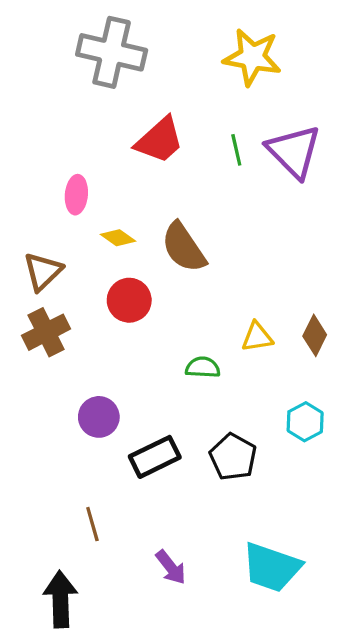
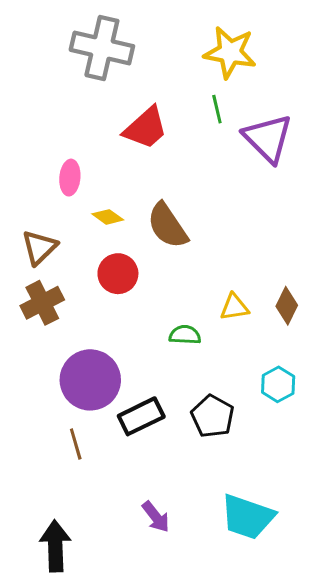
green line: (236, 150) -> (217, 109), moved
purple circle: (99, 417) -> (90, 380), size x1.6
brown line: (92, 524) -> (76, 444), moved

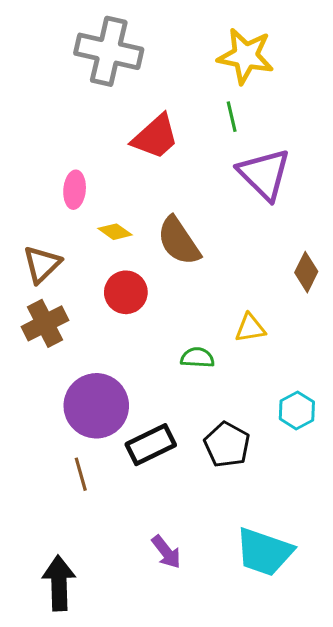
purple triangle: (268, 138) -> (264, 174), moved
brown diamond: (287, 306) -> (306, 272), moved

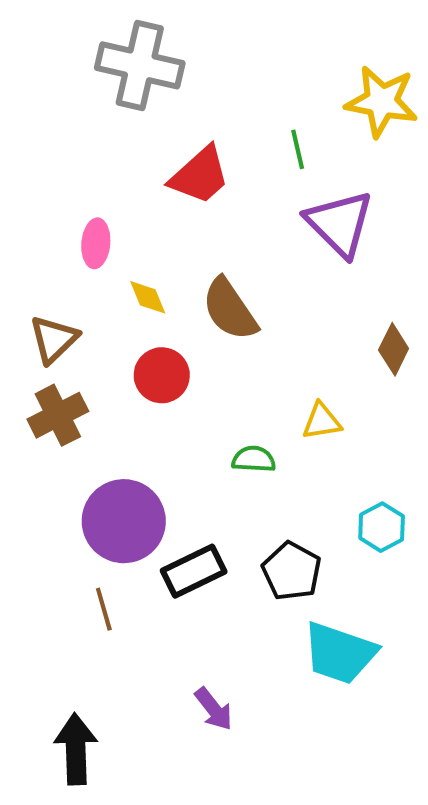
yellow star: (246, 56) -> (382, 101), moved
yellow diamond: (115, 232) -> (148, 297), turned 32
cyan trapezoid: (264, 552) -> (340, 653), moved

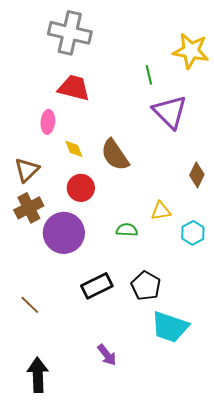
red trapezoid: (200, 175) -> (74, 88), moved, turned -124
purple circle: (124, 521) -> (64, 233), moved
cyan hexagon: (382, 527) -> (193, 233), moved
brown line: (104, 609) -> (30, 305), moved, turned -30

